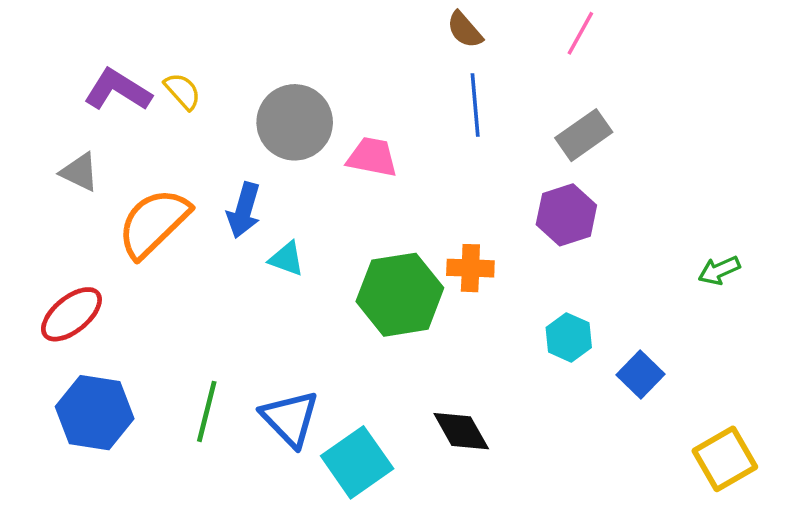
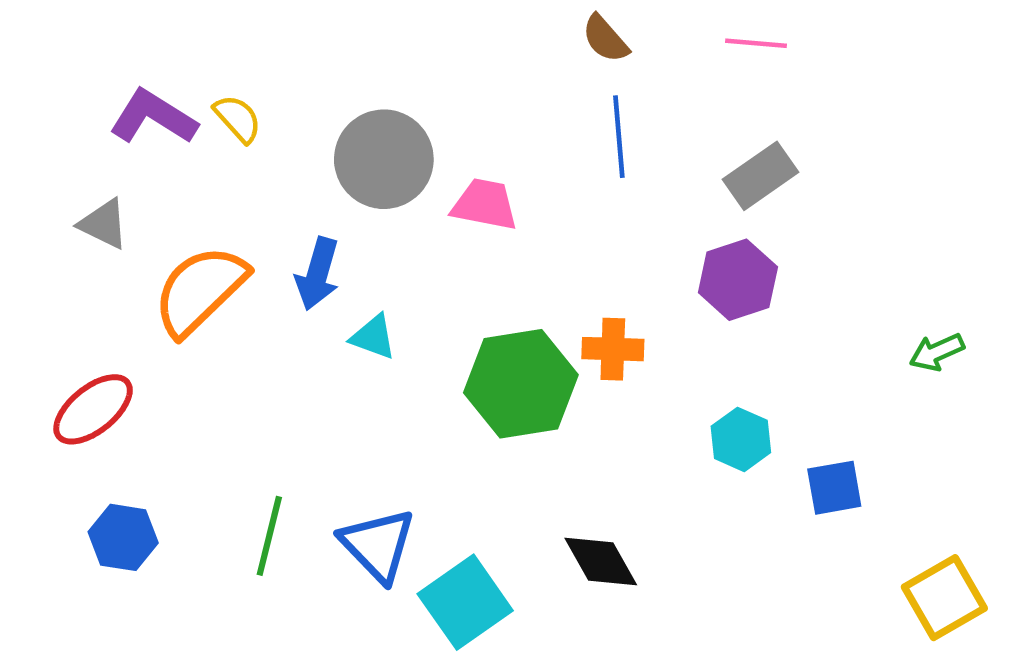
pink line: (580, 33) -> (756, 43), turned 66
blue square: (640, 374) -> (834, 488), turned 36
blue hexagon: (95, 413) -> (123, 537), size x0.7

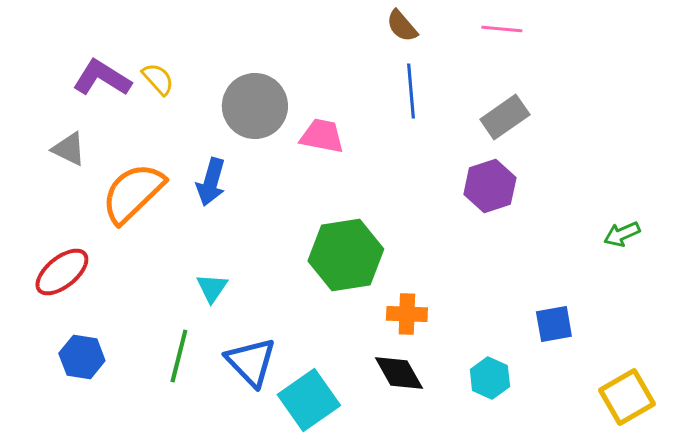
cyan triangle: (373, 337) -> (212, 288), moved, turned 44
orange cross: (613, 349) -> (407, 314), moved
cyan hexagon: (741, 439) -> (490, 378), moved

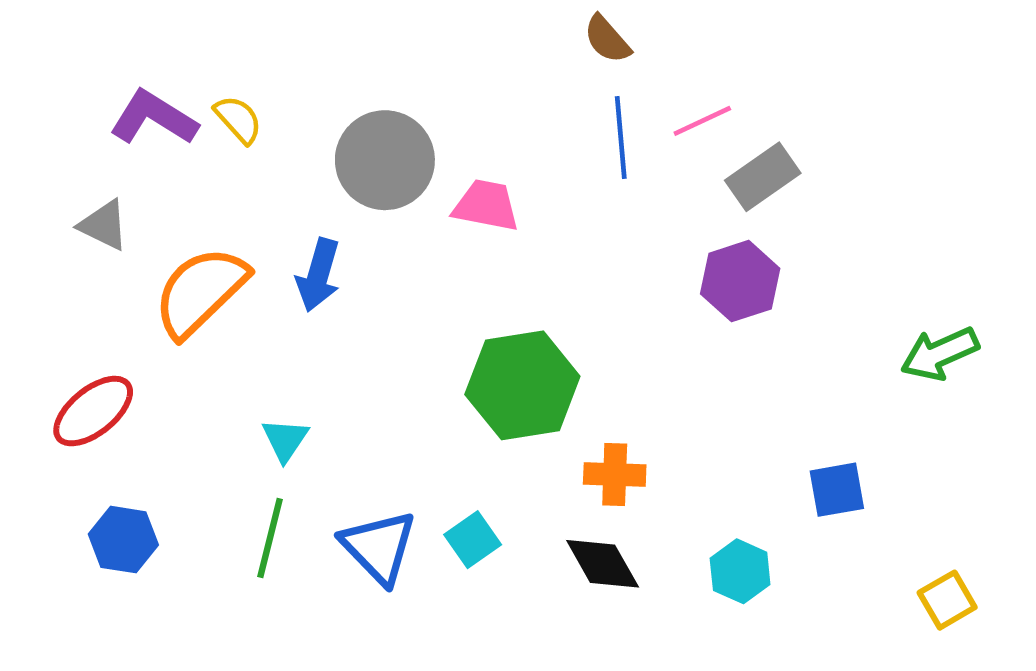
pink line: (502, 29) -> (702, 121), moved, turned -30
green arrow: (622, 234) -> (940, 354), size x1.4
cyan triangle: (212, 288) -> (285, 440), moved
yellow square: (627, 397) -> (947, 600), size x0.7
cyan square: (309, 400) -> (473, 540), moved, size x0.6

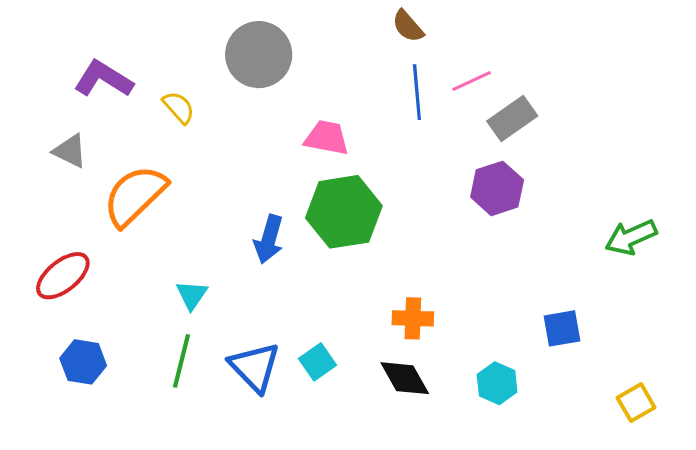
yellow semicircle: (238, 119) -> (179, 107), moved
gray circle: (385, 160) -> (259, 55), moved
blue arrow: (318, 275) -> (269, 239), moved
green hexagon: (522, 385) -> (344, 212), moved

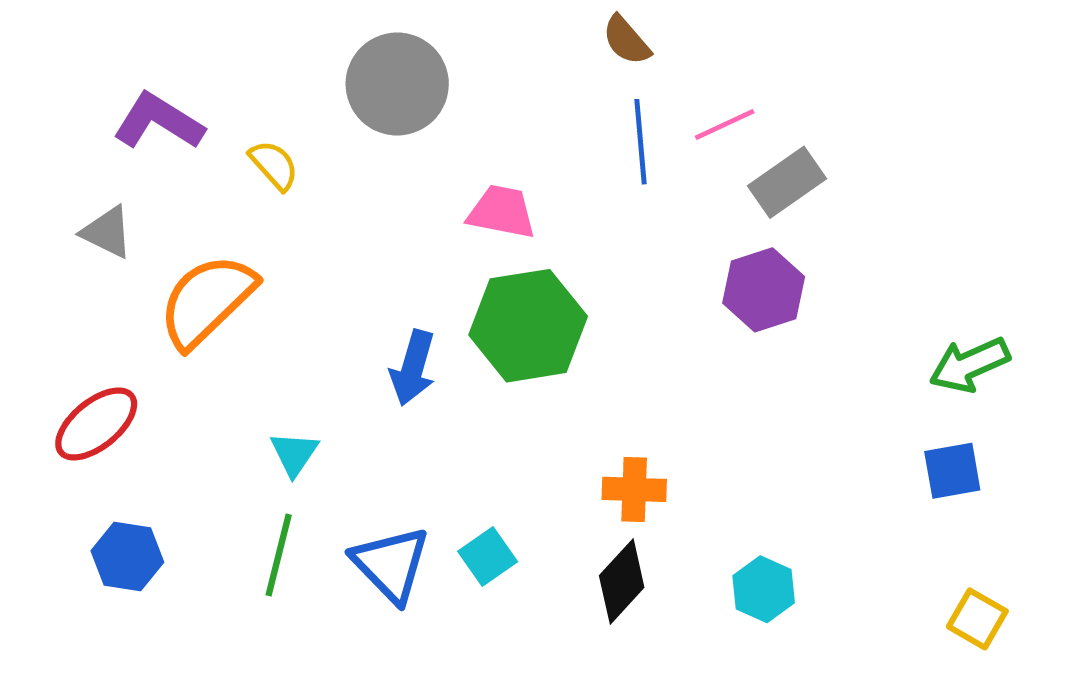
blue square: (562, 328) -> (952, 471), moved
black diamond: (405, 378) -> (622, 581), turned 72
yellow square: (636, 403) -> (977, 619), turned -30

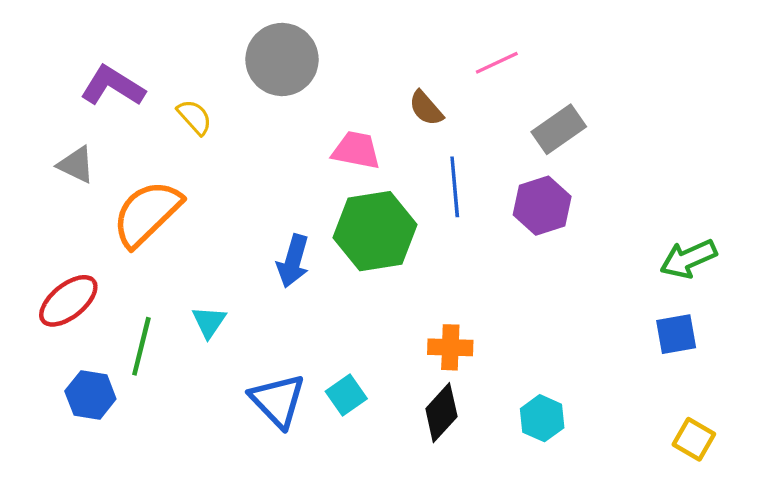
brown semicircle: (626, 40) -> (426, 108), moved
pink line: (725, 125) -> (497, 63), moved
blue line: (640, 142) -> (455, 187), moved
green line: (279, 555) -> (141, 346), moved

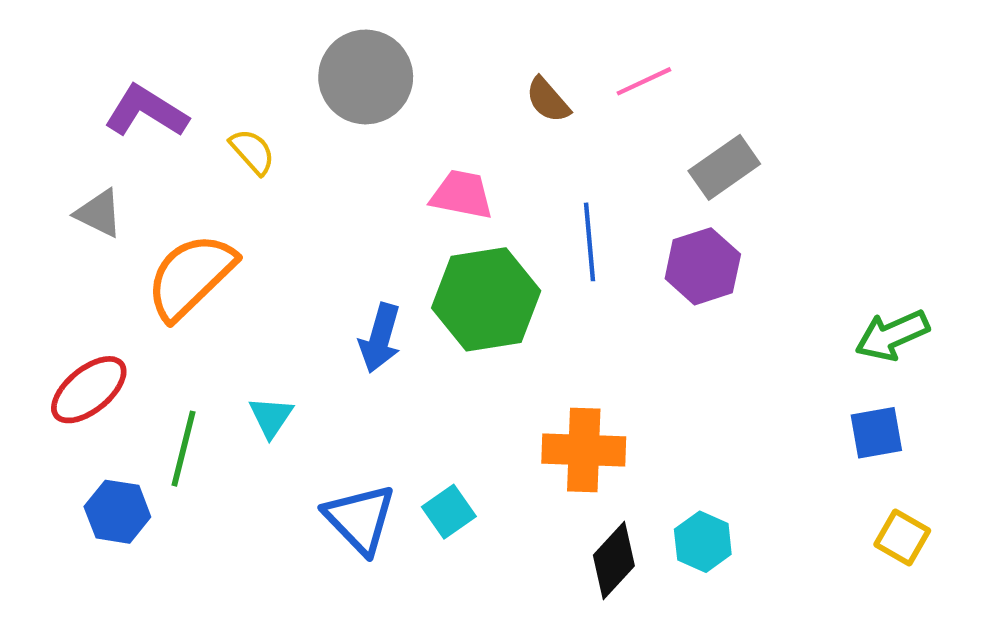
brown semicircle: (426, 108) -> (548, 100), moved
orange cross: (450, 347) -> (584, 450), size x1.4
black diamond: (441, 413) -> (614, 560), moved
yellow square: (694, 439) -> (902, 537), moved

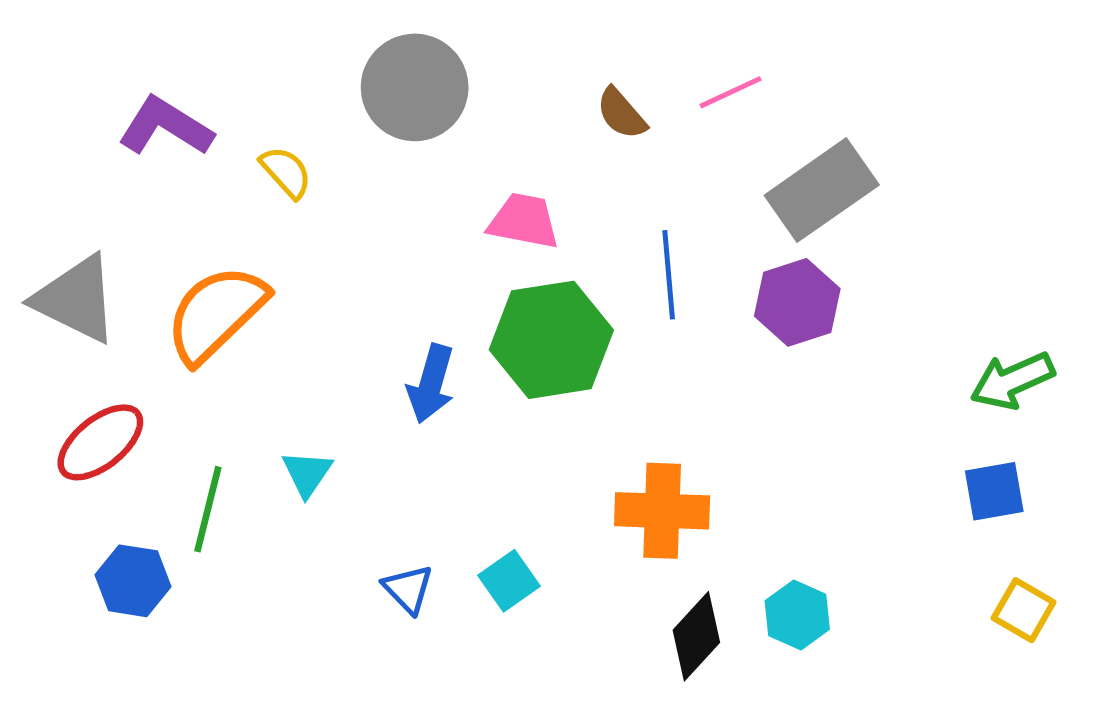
gray rectangle: (724, 167) -> (822, 190), size x1.4
gray triangle: (99, 213) -> (76, 299), moved, size x1.6
blue triangle: (360, 519) -> (408, 589), size x0.6

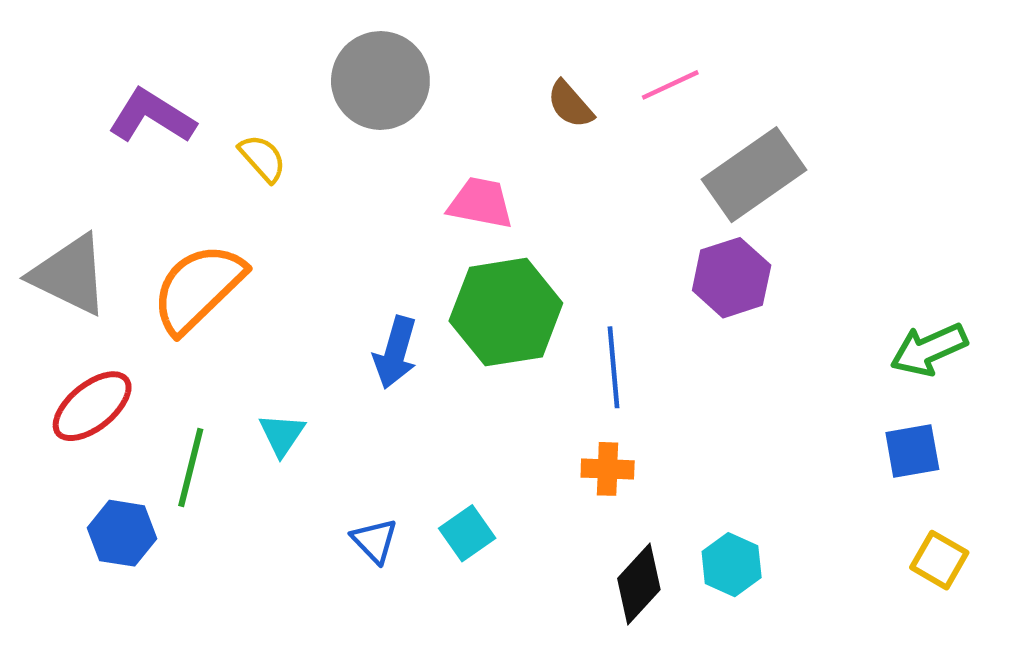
blue line: (669, 275) -> (614, 367), moved
orange cross: (662, 511) -> (608, 469), size x0.6

